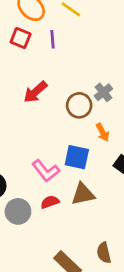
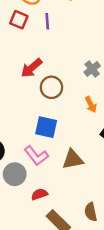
brown circle: (79, 105) -> (51, 87), moved
blue square: (77, 157) -> (46, 127), moved
pink L-shape: (46, 171) -> (36, 156), moved
red semicircle: (50, 202) -> (39, 194), moved

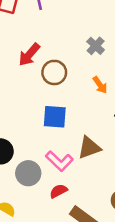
pink L-shape: (36, 156) -> (59, 161), moved

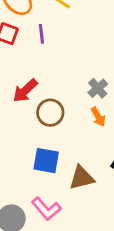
orange arrow: (100, 85) -> (98, 117), moved
brown triangle: (89, 148) -> (82, 178), moved

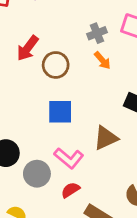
gray cross: (98, 88) -> (97, 33), turned 30
brown triangle: (82, 178) -> (106, 138), moved

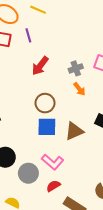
red arrow: (28, 48) -> (40, 66), moved
brown circle: (56, 65) -> (45, 103), moved
brown triangle: (106, 138) -> (74, 131), moved

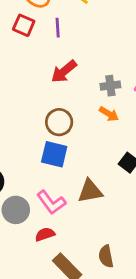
orange arrow: (79, 89) -> (109, 114), turned -32
brown triangle: (74, 131) -> (90, 191), moved

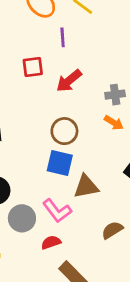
red square: (24, 25) -> (33, 67), moved, turned -30
brown triangle: (90, 191) -> (86, 187), moved
brown semicircle: (106, 256) -> (112, 230), moved, turned 70

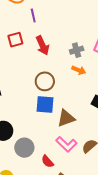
red arrow: (69, 81) -> (42, 45), turned -66
pink L-shape: (57, 211) -> (66, 144), moved
red semicircle: (51, 242) -> (47, 161), turned -104

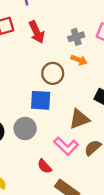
brown circle: (45, 81) -> (53, 73), moved
brown triangle: (66, 118) -> (79, 119), moved
gray circle: (24, 148) -> (25, 129), moved

